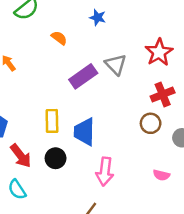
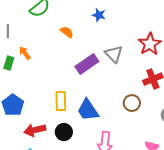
brown circle: (151, 123) -> (132, 103), moved
blue trapezoid: (84, 132) -> (88, 110), turned -35
red arrow: (21, 156) -> (35, 130), turned 115

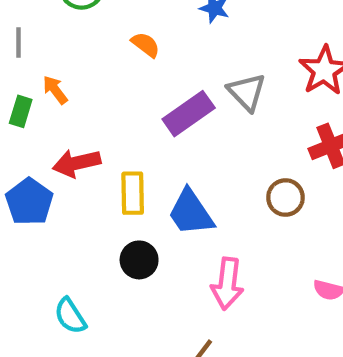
red arrow: (35, 130) -> (77, 163), moved

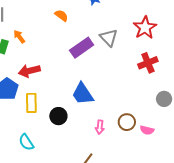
yellow rectangle: (133, 193) -> (31, 103), moved
brown circle: (285, 197) -> (127, 122), moved
pink arrow: (227, 284) -> (100, 127), size x0.6

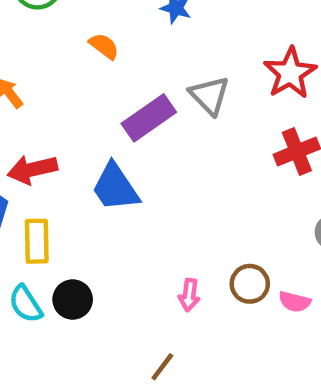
blue trapezoid: (83, 94) -> (115, 187), moved
black circle: (58, 116) -> (73, 299), moved
cyan semicircle: (26, 142) -> (26, 304), moved

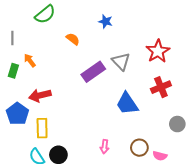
blue trapezoid: (115, 187) -> (127, 104), moved
pink arrow: (189, 295) -> (105, 147), moved

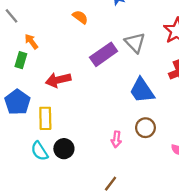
gray line: (12, 38) -> (12, 16), turned -40
green rectangle: (13, 71) -> (21, 60), moved
red arrow: (40, 95) -> (58, 80), moved
brown circle: (139, 148) -> (145, 128), moved

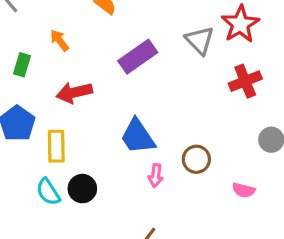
orange arrow: (31, 42) -> (60, 40), moved
gray triangle: (135, 43) -> (200, 40), moved
blue trapezoid: (142, 90) -> (138, 136), moved

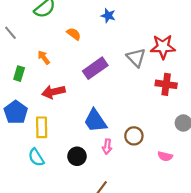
red star: (240, 24) -> (163, 47), turned 30
red cross: (245, 81) -> (166, 84), turned 30
black circle: (82, 189) -> (77, 156), moved

